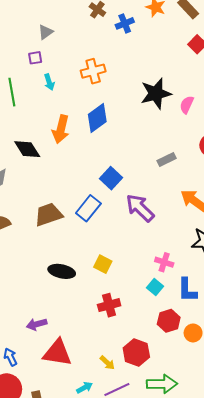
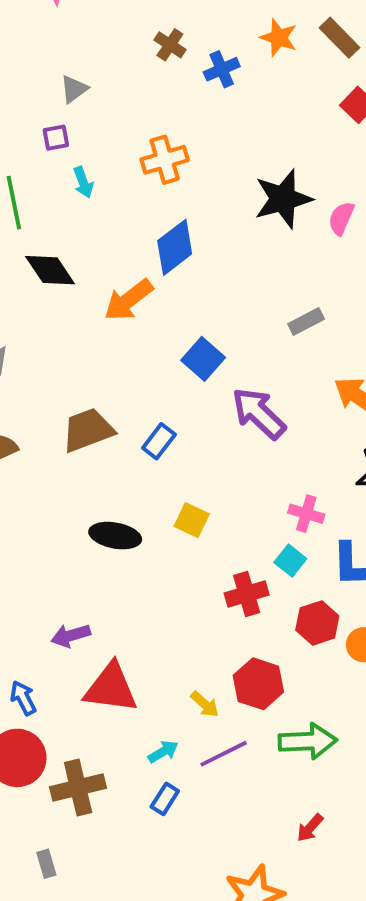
orange arrow: (61, 129) -> (129, 300), moved, turned 40
black diamond: (27, 149) -> (50, 270), moved
blue rectangle: (88, 208) -> (159, 441), moved, size x0.7
red cross: (109, 305) -> (247, 594), moved

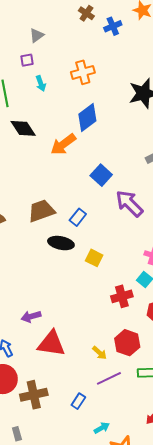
black ellipse: (115, 536) -> (61, 243), moved
cyan arrow: (163, 752) -> (102, 428), moved

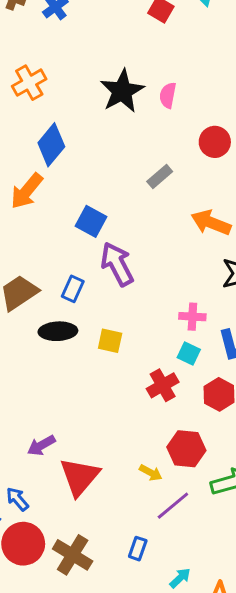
purple arrow: (129, 203) -> (117, 264), moved, turned 32
red triangle: (51, 344) -> (79, 477), turned -44
brown cross: (34, 395) -> (73, 555), turned -32

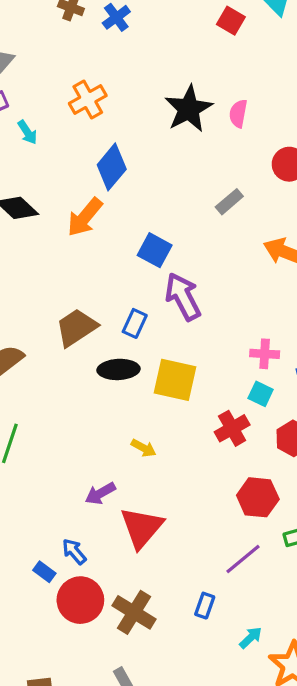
yellow square: (110, 341) -> (175, 380), size x1.6
yellow arrow: (151, 473) -> (144, 448), moved

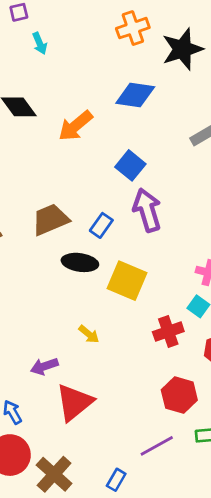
orange cross: (88, 99) -> (133, 28), moved
blue diamond: (112, 167) -> (135, 95), moved, turned 48

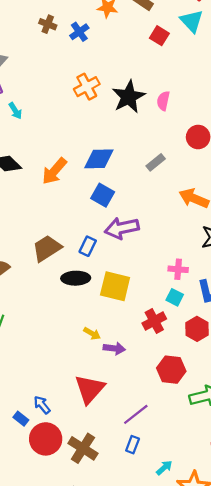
blue diamond: (135, 95) -> (99, 159), moved
purple arrow: (147, 210) -> (122, 228), turned -76
purple arrow: (44, 366) -> (114, 348), moved, turned -145
purple line: (157, 446) -> (136, 414), moved

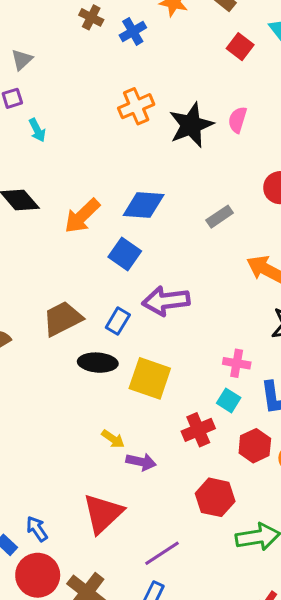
pink semicircle: (163, 101) -> (237, 120), moved
blue square: (103, 195) -> (125, 254), moved

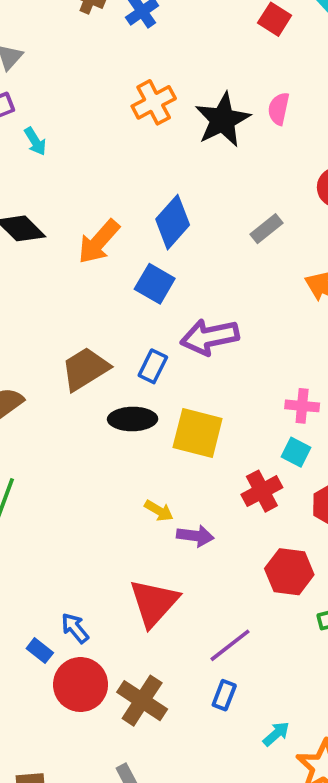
blue diamond: (144, 205) -> (173, 222), turned -48

